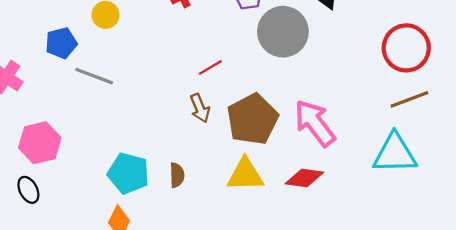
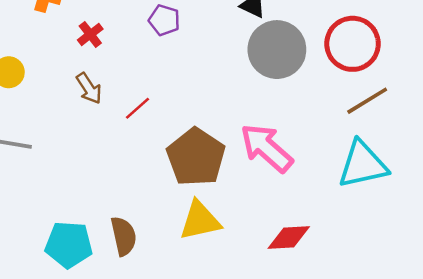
gray circle: (283, 32) -> (277, 50), moved
brown arrow: (200, 108) -> (89, 88), moved
brown semicircle: (177, 175) -> (124, 236), size x1.4
red diamond: (304, 178) -> (289, 237), moved

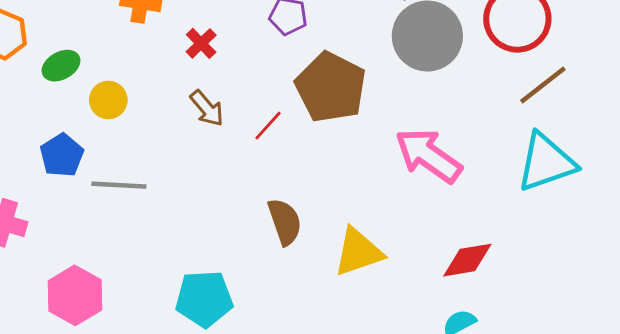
brown pentagon: (196, 157) -> (331, 87), moved
brown semicircle: (124, 236) -> (285, 222), moved

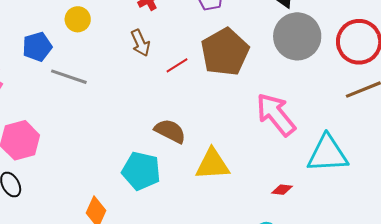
cyan triangle: (546, 162) -> (328, 154), moved
brown semicircle: (285, 222) -> (170, 131), turned -60
red diamond: (467, 260) -> (282, 190), size x0.6
cyan pentagon: (204, 299) -> (141, 171), moved

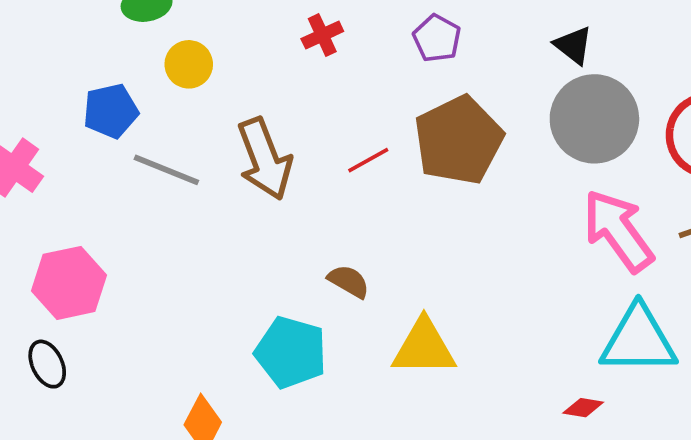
brown arrow: (140, 43) -> (265, 159), moved, size x1.6
pink arrow: (276, 114) -> (618, 231), moved
brown semicircle: (170, 131) -> (349, 281), size x0.7
red diamond: (282, 190) -> (583, 408), moved

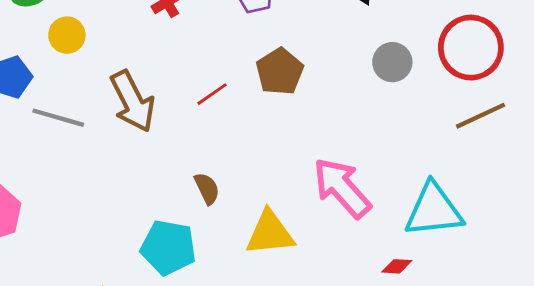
gray circle: (594, 119) -> (392, 62), moved, size x0.6
brown pentagon: (459, 140) -> (280, 71), size x0.7
pink arrow: (618, 231) -> (342, 188), moved
brown semicircle: (349, 281) -> (207, 188), turned 40

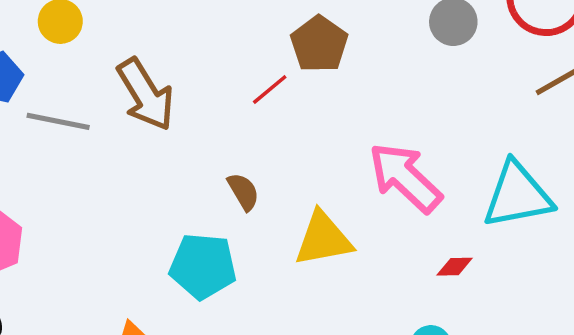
red line: (212, 94) -> (270, 90), moved
red diamond: (397, 266) -> (455, 267), moved

